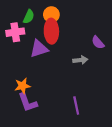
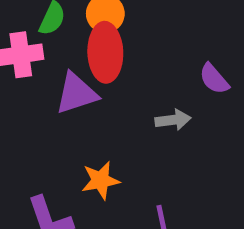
orange star: (22, 86) -> (100, 180), moved

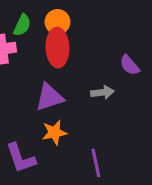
purple triangle: (76, 93) -> (49, 97), moved

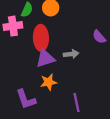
red ellipse: (57, 48) -> (41, 38), moved
gray arrow: (102, 92) -> (71, 54), moved

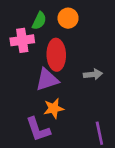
purple triangle: (45, 58) -> (47, 80), moved
orange star: (48, 82) -> (54, 108), moved

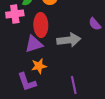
gray arrow: (93, 74) -> (69, 40), size x1.6

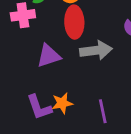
red ellipse: (41, 25) -> (74, 22), moved
orange star: (39, 66) -> (62, 103), moved

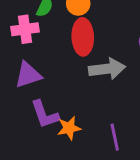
purple triangle: (49, 56) -> (28, 75), moved
purple L-shape: (39, 107) -> (45, 114), moved

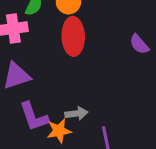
gray arrow: (107, 69) -> (76, 114), moved, size x0.6

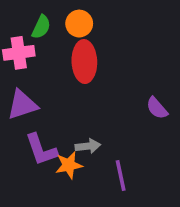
purple semicircle: (139, 44) -> (157, 108), moved

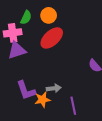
red ellipse: (84, 62) -> (52, 38), turned 50
purple triangle: (22, 105) -> (17, 50), moved

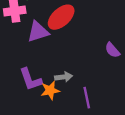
purple triangle: (17, 50) -> (38, 32), moved

